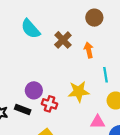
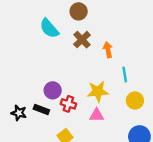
brown circle: (94, 18) -> (79, 11), moved
pink triangle: (98, 122) -> (97, 115), moved

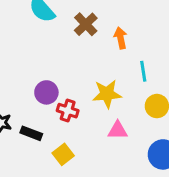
black rectangle: (41, 110) -> (31, 133), moved
pink triangle: (97, 115) -> (118, 130), moved

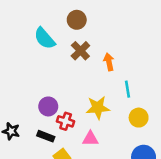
pink triangle: (118, 130) -> (90, 139), moved
black rectangle: (31, 133) -> (46, 136), moved

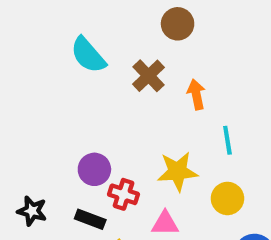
brown circle: (77, 20) -> (178, 24), moved
yellow circle: (139, 118) -> (227, 198), moved

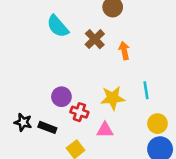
cyan line: (227, 140) -> (146, 90), moved
yellow circle: (227, 198) -> (157, 124), moved
black rectangle: (90, 219) -> (47, 127), moved

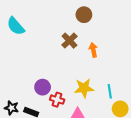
cyan semicircle: (58, 26) -> (16, 26), moved
cyan line: (146, 90) -> (110, 91), moved

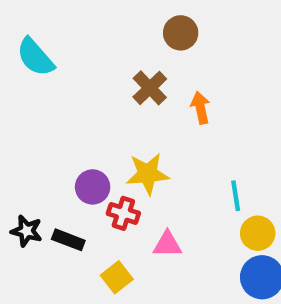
yellow star: (84, 88) -> (148, 174), moved

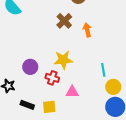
purple circle: (93, 187) -> (30, 67), moved
black rectangle: (68, 240) -> (27, 105), moved
yellow square: (117, 277) -> (49, 107), turned 32

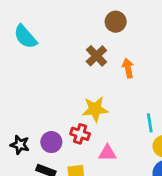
purple circle: (30, 67) -> (51, 142), moved

